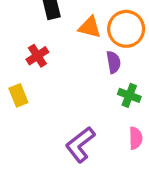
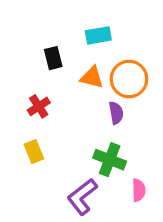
yellow rectangle: (18, 95) -> (34, 152), moved
green cross: (129, 95) -> (110, 160), moved, size x1.4

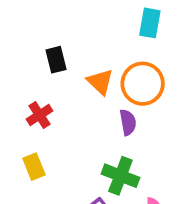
cyan rectangle: (98, 35) -> (150, 23), moved, turned -70
orange triangle: (92, 77) -> (100, 82), turned 30

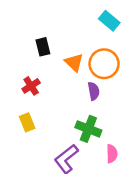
cyan rectangle: (150, 23) -> (109, 21), turned -60

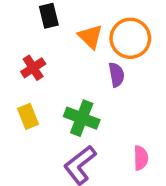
green cross: (88, 129) -> (82, 118), moved

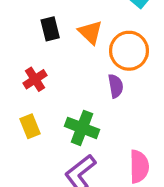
orange triangle: (90, 37) -> (90, 32), moved
pink semicircle: (141, 158) -> (139, 167), size x1.4

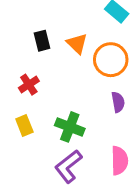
purple semicircle: (116, 86) -> (118, 102), moved

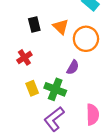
purple semicircle: (118, 102) -> (73, 67), moved, turned 40
yellow rectangle: (24, 125) -> (32, 88), moved

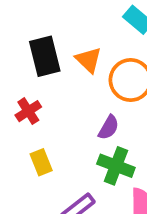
black rectangle: (34, 25) -> (45, 56), size x1.5
green cross: (55, 89) -> (116, 166), moved

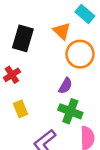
black rectangle: (45, 56) -> (23, 38), turned 30
orange triangle: (89, 60) -> (62, 31), moved

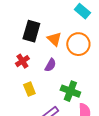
orange triangle: (62, 31) -> (54, 39), moved
purple semicircle: (65, 86) -> (50, 65), moved

